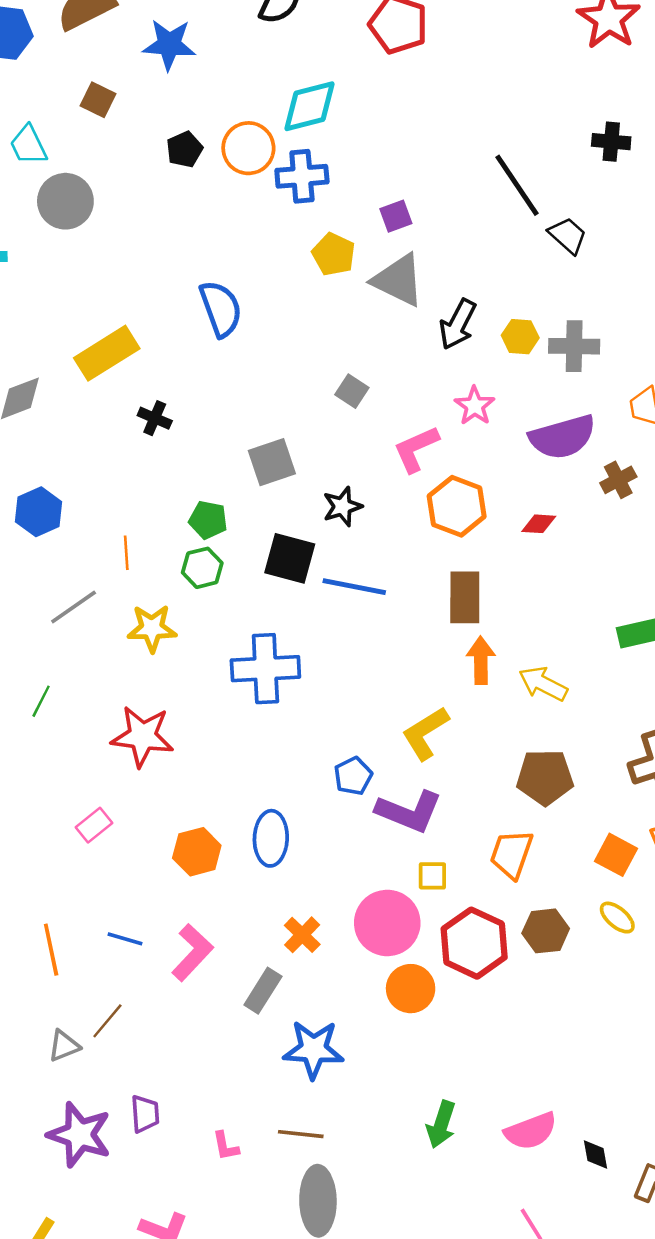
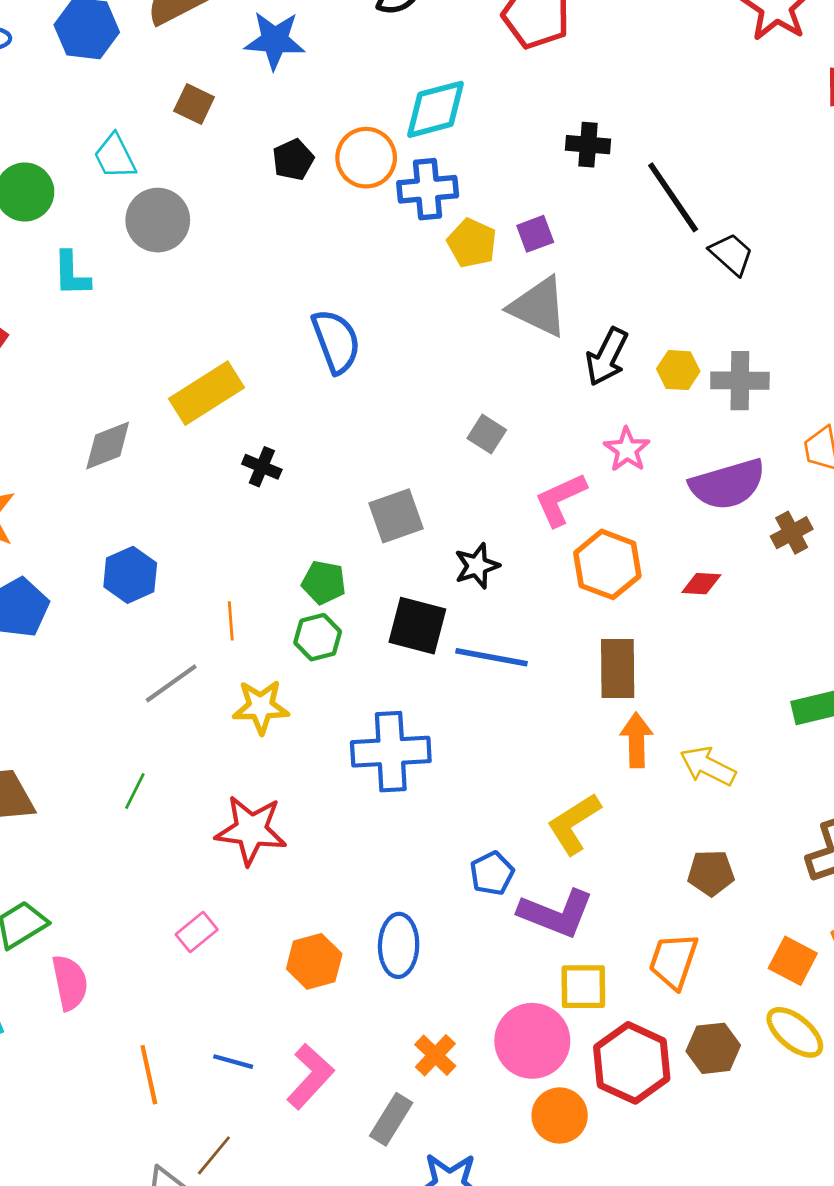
black cross: (611, 142) -> (588, 145), moved
yellow pentagon: (334, 254) -> (472, 243), moved
brown pentagon: (545, 777) -> (711, 873), size x0.7
yellow square: (432, 876) -> (583, 987), size x1.4
yellow ellipse: (617, 918) -> (795, 1032), size x1.4

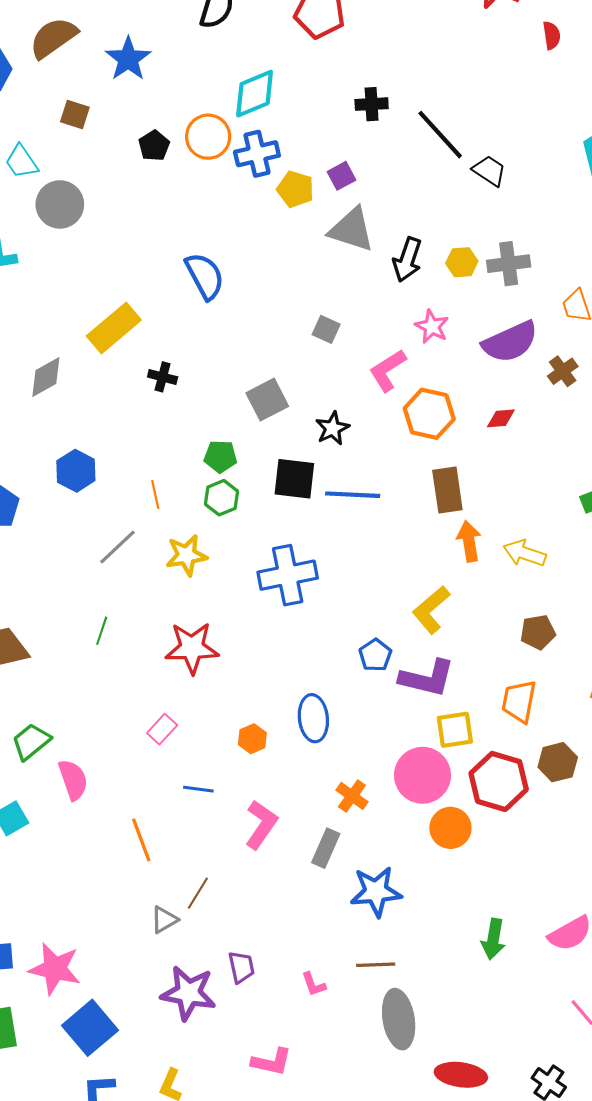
blue star: (275, 40) -> (128, 59), turned -30
orange hexagon: (314, 961) -> (252, 739), size x0.7
blue line: (233, 1062) -> (198, 789), moved

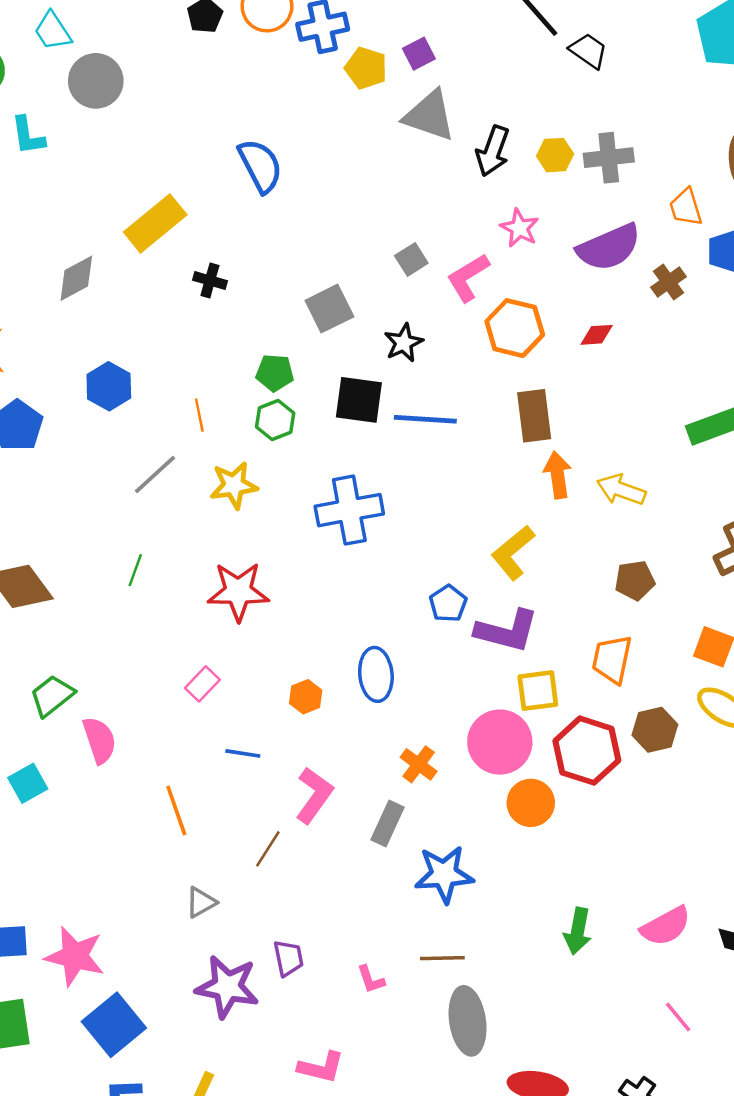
gray square: (326, 329) -> (411, 259), moved, turned 32
brown line: (198, 893) -> (268, 849), moved

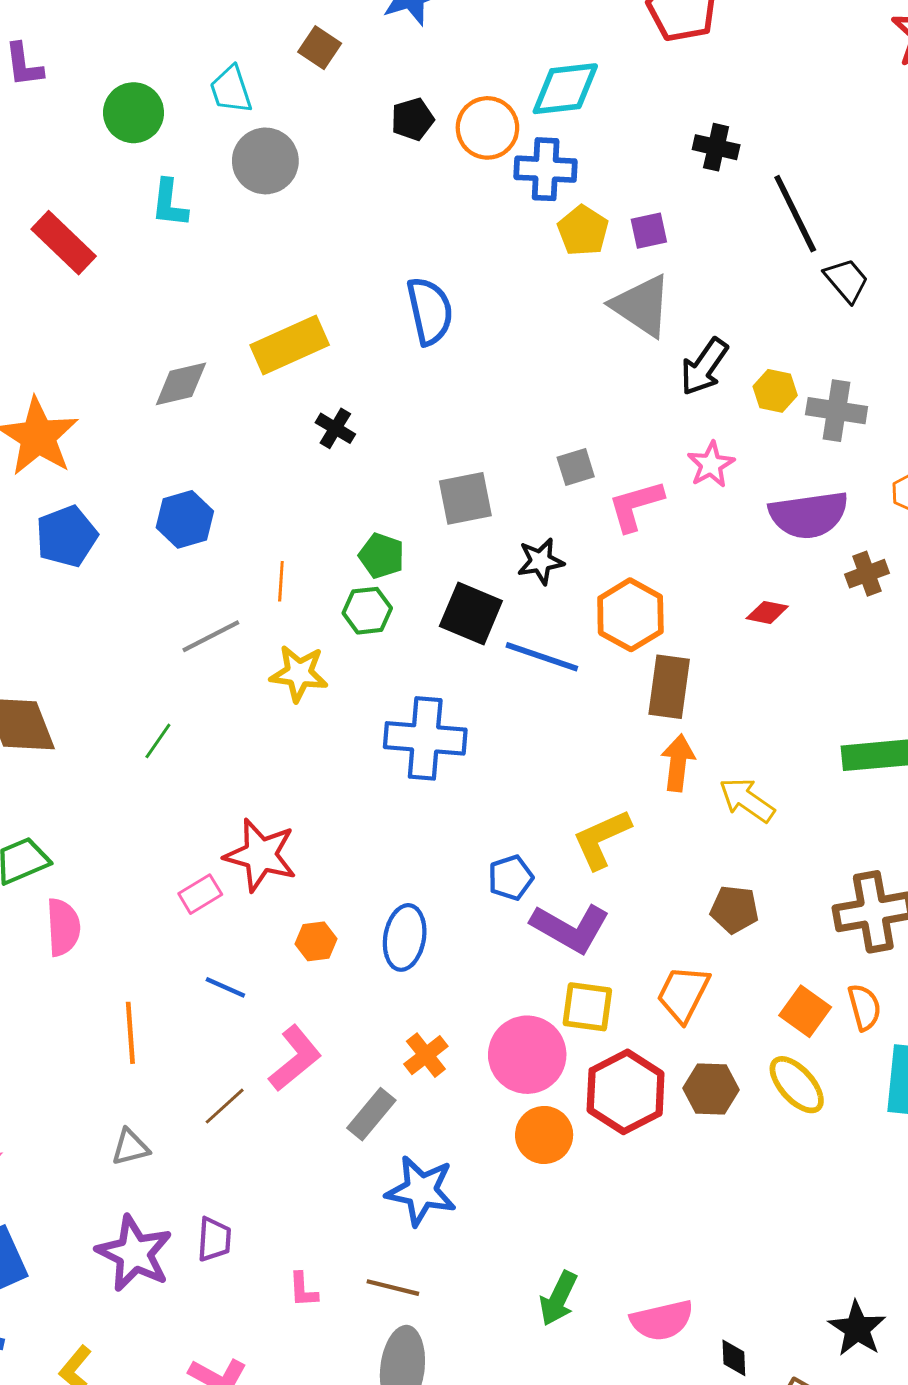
orange hexagon: (515, 328) -> (630, 615), moved
red star: (238, 591) -> (261, 855), moved

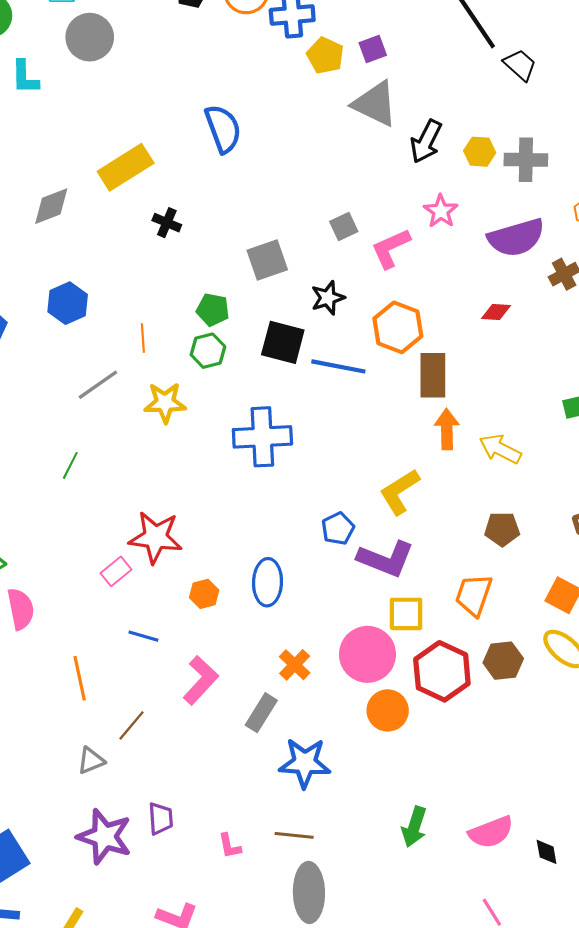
brown line: (225, 1106) -> (132, 725), moved

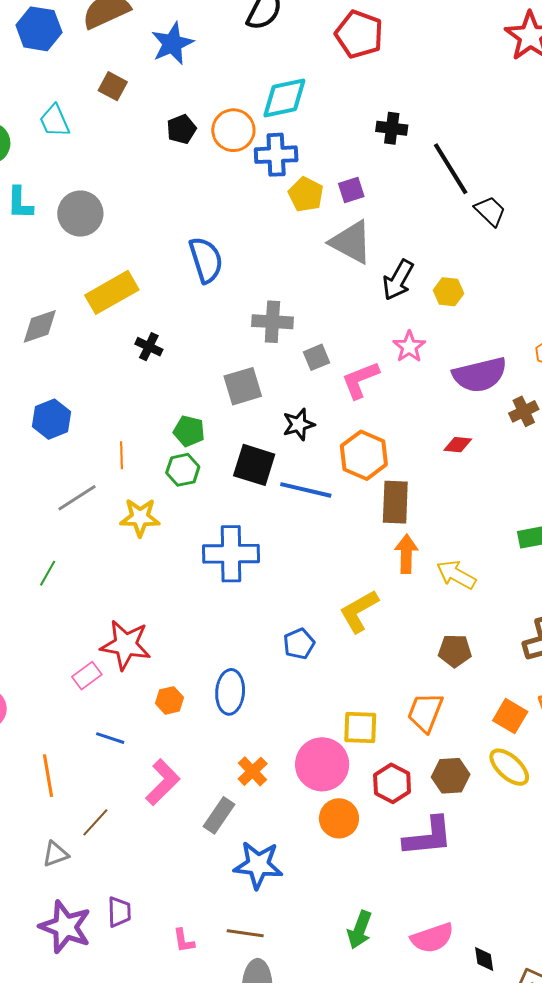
gray circle: (90, 37) -> (80, 214), moved
gray cross: (526, 160) -> (272, 322), moved
purple L-shape: (386, 559) -> (428, 837), moved, turned -30
red hexagon: (442, 671) -> (392, 783), size x0.7

